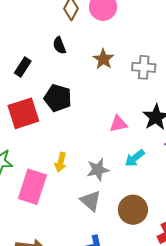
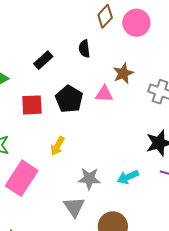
red square: (23, 113) -> (32, 105), size x0.7
pink triangle: (118, 124) -> (104, 94), moved
yellow arrow: (61, 162) -> (57, 146), moved

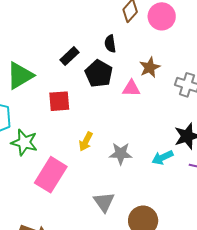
black pentagon: (69, 99) -> (99, 74), moved
cyan arrow: (128, 177) -> (162, 157), moved
gray star: (89, 179) -> (121, 154), moved

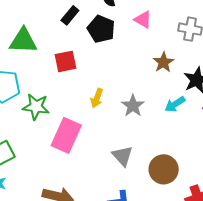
brown star: (150, 67) -> (163, 62), moved
green triangle: (20, 75) -> (23, 41), turned 40
pink triangle: (131, 88) -> (143, 20), moved, turned 36
gray star: (121, 154) -> (133, 106), turned -30

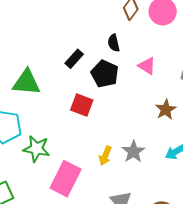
red square: (65, 61) -> (82, 105), moved, turned 30
yellow arrow: (97, 98) -> (105, 156), moved

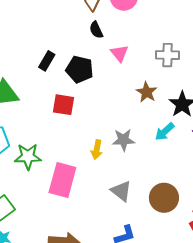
black semicircle: (114, 43) -> (96, 30), moved
pink triangle: (147, 66) -> (119, 53), turned 30
gray star: (133, 152) -> (123, 140), turned -30

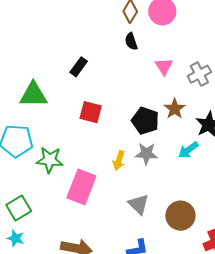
pink triangle: (119, 53) -> (164, 66), moved
gray cross: (167, 55) -> (199, 74), turned -35
black pentagon: (80, 69) -> (145, 121), moved

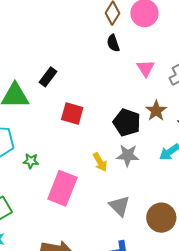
black rectangle: (79, 67) -> (48, 77), moved
green star: (50, 160) -> (31, 161), size x0.6
yellow arrow: (119, 160) -> (100, 162), turned -48

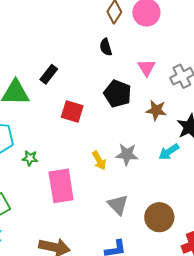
black semicircle: (113, 43) -> (106, 47), moved
brown star: (156, 111) -> (156, 110), turned -30
black pentagon: (127, 122) -> (118, 94), moved
pink rectangle: (62, 188) -> (61, 186), turned -32

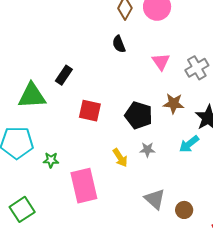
black pentagon: (118, 94) -> (139, 115), moved
gray star: (127, 154) -> (147, 150), size x0.7
gray triangle: (118, 205) -> (155, 199), moved
brown circle: (159, 217) -> (184, 210), size x0.6

